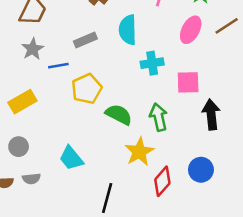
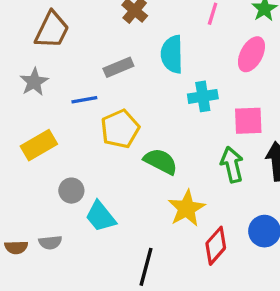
gray star: (33, 49) -> (34, 82), moved
green arrow: (159, 117) -> (232, 165), moved
gray circle: (19, 147) -> (71, 191), moved

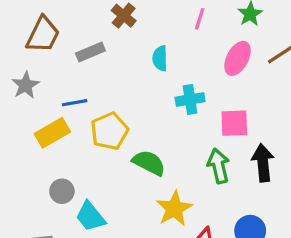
cyan semicircle: (172, 54) -> (160, 58), size x0.7
gray rectangle: (118, 67) -> (90, 52), moved
yellow rectangle: (39, 145) -> (52, 133), moved

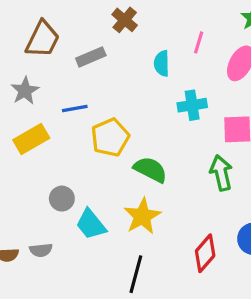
pink line: (200, 19) -> (199, 42), moved
yellow rectangle: (52, 133) -> (31, 139), moved
yellow star: (174, 209) -> (142, 216), moved

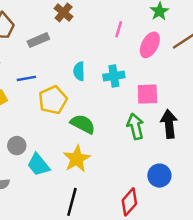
cyan semicircle: (162, 63) -> (79, 71), moved
red diamond: (205, 253) -> (129, 202), moved

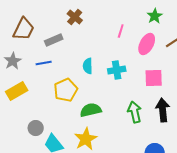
blue line: (26, 78) -> (44, 63), moved
pink square: (147, 94) -> (154, 78), moved
green semicircle: (83, 124) -> (91, 110), turned -40

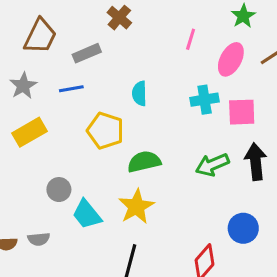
cyan cross: (117, 70) -> (205, 100), moved
yellow pentagon: (66, 90) -> (105, 131), turned -30
green arrow: (135, 112) -> (212, 165), turned -100

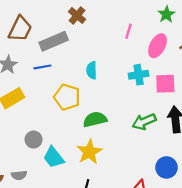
gray rectangle: (87, 53) -> (54, 41), size x1.4

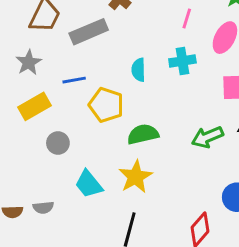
blue line: (42, 67) -> (74, 80), moved
cyan cross: (139, 75) -> (182, 61), moved
gray circle: (34, 140) -> (58, 143), moved

